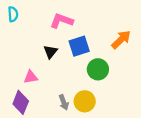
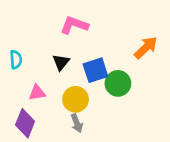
cyan semicircle: (13, 14) -> (16, 60), moved
blue square: (79, 46) -> (95, 70), moved
yellow circle: (85, 101) -> (76, 99), moved

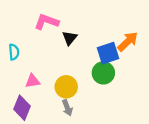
pink L-shape: (74, 25) -> (46, 22), moved
black triangle: (61, 62) -> (70, 38), moved
blue square: (95, 70) -> (108, 53), moved

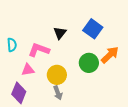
pink L-shape: (46, 22) -> (39, 50), moved
orange arrow: (128, 42) -> (110, 55), moved
blue square: (108, 53) -> (93, 29), moved, turned -36

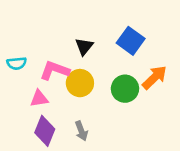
cyan semicircle: (12, 45) -> (17, 63), turned 88
yellow circle: (57, 75) -> (80, 83), moved
purple diamond: (19, 93) -> (45, 131), moved

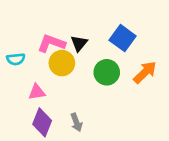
pink L-shape: (55, 70) -> (51, 43), moved
yellow circle: (80, 83) -> (62, 63), moved
green circle: (125, 89) -> (107, 72), moved

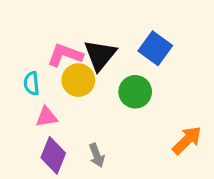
black triangle: (79, 43) -> (100, 55), size x1.5
cyan semicircle: (16, 59) -> (32, 83), moved, turned 90
orange arrow: (145, 72) -> (187, 140), moved

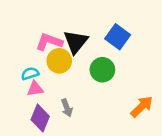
cyan semicircle: (32, 83) -> (30, 74), moved, turned 78
gray arrow: (97, 155) -> (67, 108), moved

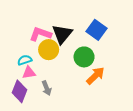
orange arrow: (142, 107) -> (95, 76), moved
gray arrow: (67, 108) -> (47, 88), moved
purple diamond: (40, 118) -> (19, 91), moved

